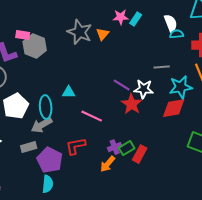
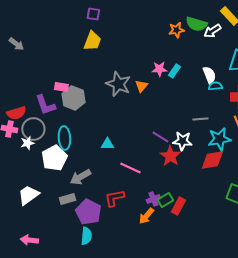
cyan ellipse: (46, 107) -> (64, 138), moved

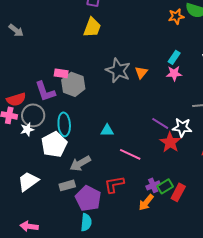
pink star: (159, 69) -> (174, 73), moved

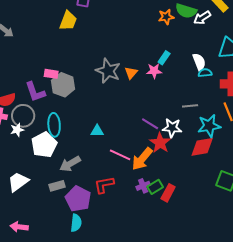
yellow trapezoid: (92, 27) -> (68, 21), moved
pink star: (174, 73) -> (154, 71), moved
orange arrow: (146, 202) -> (142, 159), moved, size x1.4

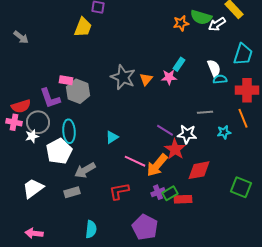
cyan star: (209, 126) -> (224, 132), size x0.6
cyan triangle: (97, 131) -> (112, 137), turned -32
red diamond: (202, 147) -> (199, 170), moved
red rectangle: (168, 193) -> (183, 199), turned 60
purple pentagon: (78, 199) -> (145, 227), moved

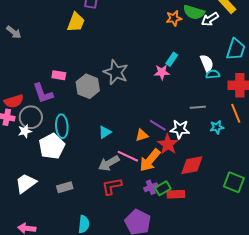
orange triangle: (146, 79) -> (142, 135), moved, turned 32
gray hexagon: (78, 91) -> (88, 86), moved
gray arrow: (85, 170) -> (109, 163), moved

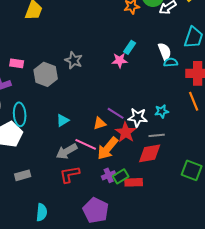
gray star: (116, 72) -> (74, 60), size x0.7
gray line: (198, 107) -> (157, 135), moved
cyan star: (217, 127) -> (162, 111), moved

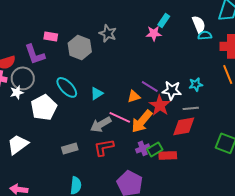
cyan ellipse: (20, 114) -> (67, 87), moved, turned -40
gray rectangle: (23, 175) -> (70, 148), moved

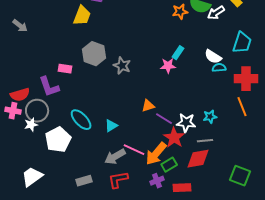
white semicircle: (199, 24) -> (213, 57), turned 144
gray hexagon: (80, 47) -> (94, 54), moved
orange triangle: (134, 96) -> (148, 106), moved
green rectangle: (155, 149) -> (169, 165), moved

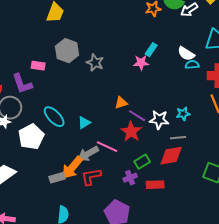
red star: (174, 138) -> (131, 132), moved
orange arrow: (156, 154) -> (72, 168), moved

